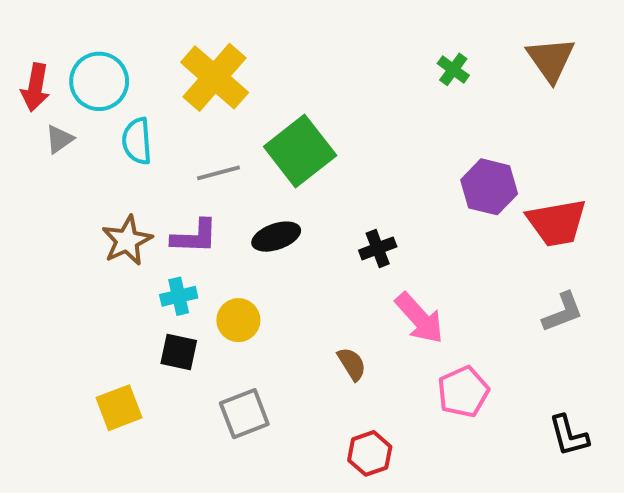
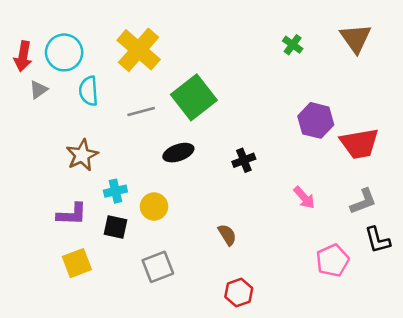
purple L-shape: (195, 237) -> (72, 214), moved
pink arrow: (419, 318) -> (304, 198), moved, size x0.7
pink pentagon: (463, 392) -> (332, 260), moved
black L-shape: (569, 436) -> (377, 240), moved

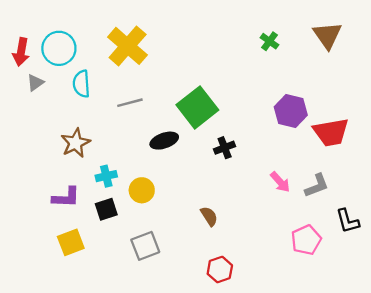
green square: (194, 97) -> (197, 107), moved
gray L-shape: (363, 201) -> (317, 186), moved
black square: (115, 227) -> (106, 209), turned -30

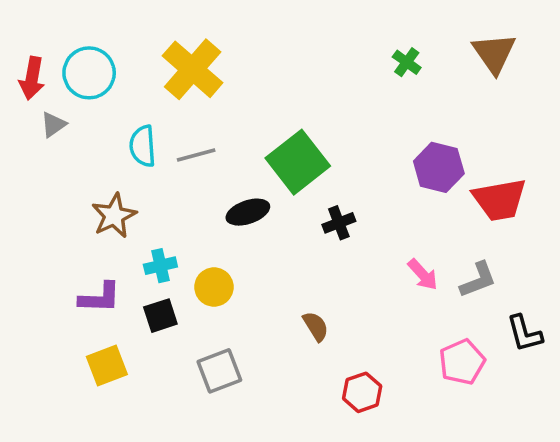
cyan semicircle: (81, 84) -> (143, 146), moved
red hexagon: (220, 270) -> (362, 392), moved

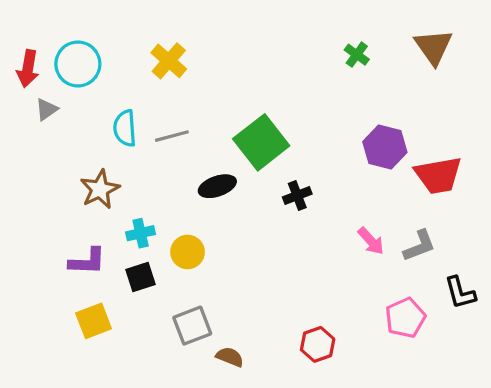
yellow cross: (193, 69) -> (169, 61), size x0.7
brown semicircle: (316, 326) -> (230, 357), moved, turned -36

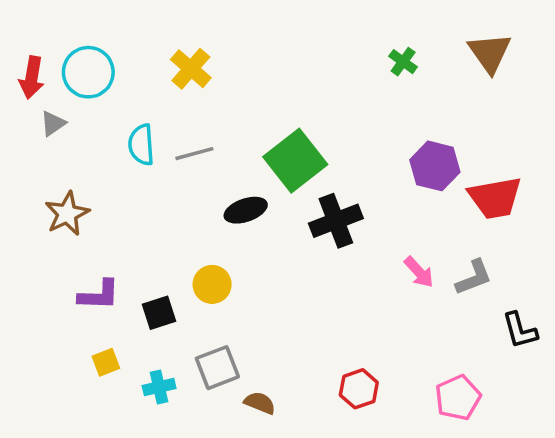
brown star: (100, 189) -> (67, 214), moved
black cross: (297, 196) -> (336, 221), size x1.6
cyan cross: (141, 233) -> (159, 387), moved
pink pentagon: (405, 318) -> (458, 398), moved
yellow square: (94, 321) -> (106, 362), size x0.7

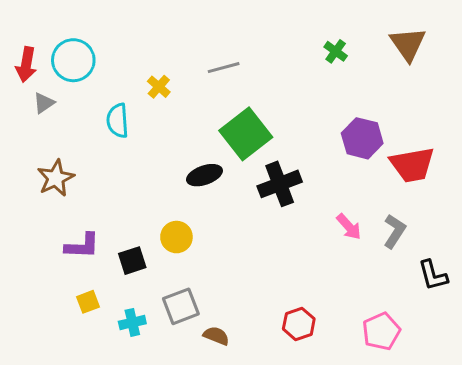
yellow cross: (191, 69) -> (159, 87), moved, size x0.7
gray line: (194, 154) -> (224, 68), moved
gray L-shape: (474, 277) -> (395, 231), turned -36

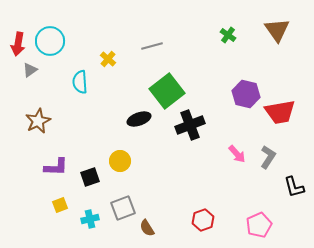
brown semicircle: (216, 336) -> (147, 228), turned -144

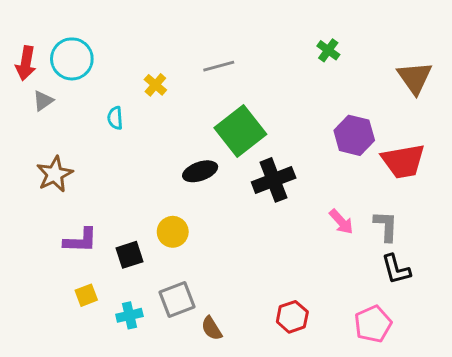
brown triangle: (277, 30) -> (415, 78), moved
cyan semicircle: (80, 82) -> (115, 118), size x0.7
gray L-shape: (268, 157) -> (386, 226), turned -30
black L-shape: (294, 187) -> (396, 269), moved

